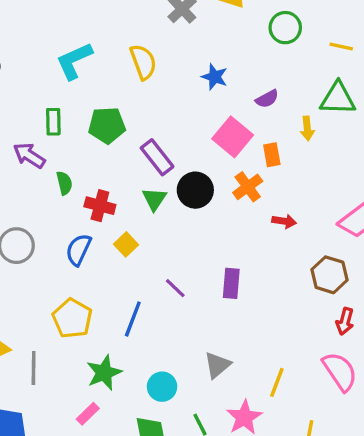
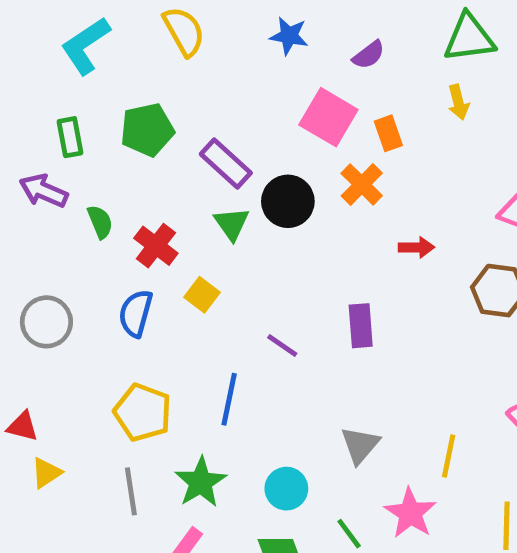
yellow arrow: (307, 128) -> (458, 102), moved
red cross: (100, 206) -> (156, 246), turned 32
red arrow: (284, 221) -> (416, 247), moved
gray line: (34, 368) -> (131, 491), moved

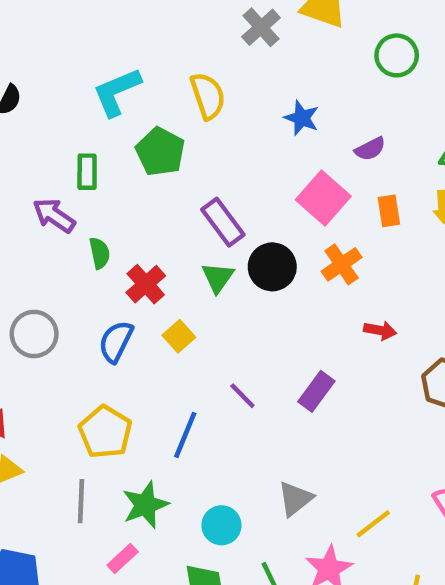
green pentagon: (147, 130) -> (160, 152), moved, turned 30
orange rectangle: (388, 133) -> (389, 211), moved
purple rectangle: (361, 326) -> (316, 391), turned 30
yellow line: (449, 456) -> (373, 524), turned 30

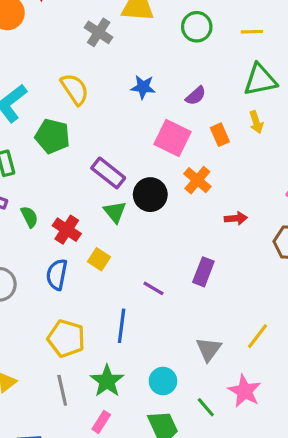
yellow line: (373, 524) -> (258, 336), moved

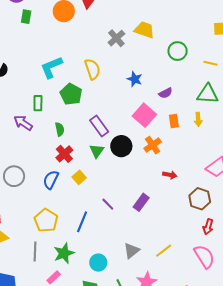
green semicircle: (29, 217) -> (60, 129), moved

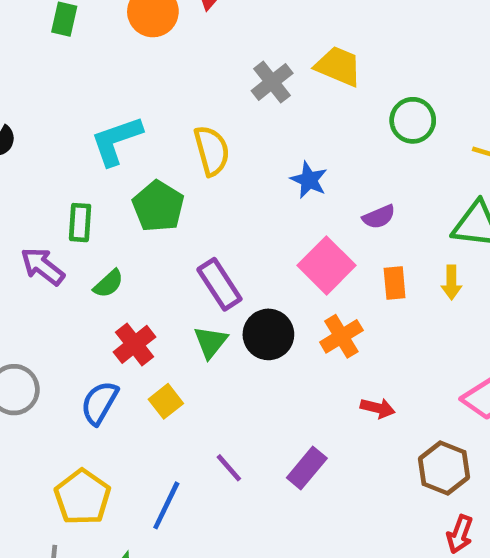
green semicircle: (60, 129) -> (108, 284), moved, turned 56

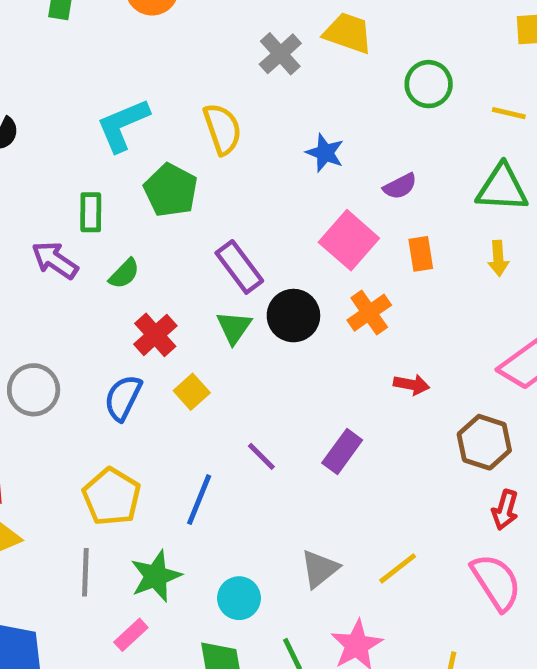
yellow arrow: (451, 282) -> (498, 258), moved

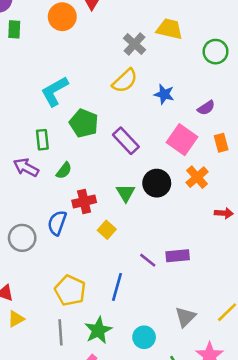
yellow semicircle: (222, 129) -> (125, 81), moved, turned 72
purple rectangle: (239, 267) -> (126, 141), moved
red cross: (155, 335) -> (84, 201), turned 35
blue semicircle: (123, 398) -> (57, 223), moved
purple rectangle: (342, 451) -> (178, 256), moved, turned 55

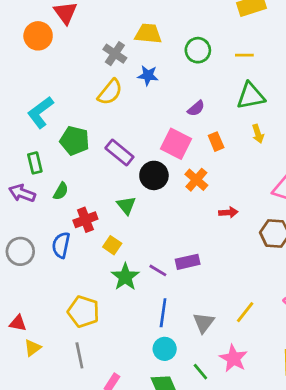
blue star: (164, 94) -> (148, 75), moved
black circle: (157, 183) -> (154, 175), moved
gray circle: (22, 238) -> (20, 251), moved
blue line: (117, 287) -> (163, 313), moved
green star: (98, 330) -> (125, 277), moved

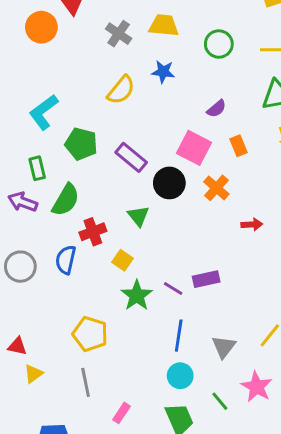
gray cross: (115, 54) -> (119, 34), moved
green semicircle: (61, 191) -> (66, 200), size x1.6

